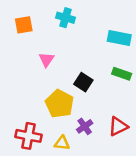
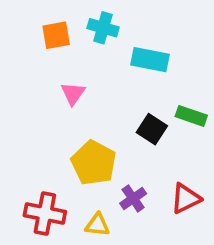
orange square: (24, 25) -> (56, 35), moved
cyan rectangle: (119, 38) -> (150, 60), moved
black square: (83, 82) -> (152, 129), moved

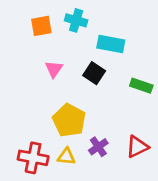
black square: (152, 129) -> (94, 73), moved
yellow triangle: (97, 225) -> (66, 156), moved

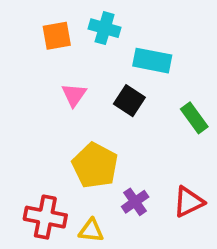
green rectangle: (141, 86) -> (194, 118), turned 35
yellow triangle: (66, 156) -> (91, 230), moved

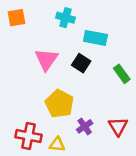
orange square: (57, 36) -> (16, 18), moved
pink triangle: (74, 95) -> (46, 59), size x1.5
red triangle: (189, 202) -> (118, 126), turned -36

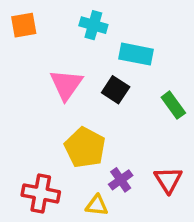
yellow triangle: (57, 144) -> (97, 205), moved

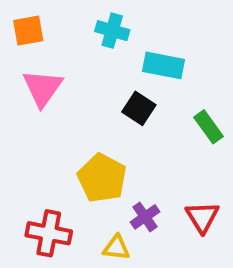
pink triangle: (66, 85) -> (43, 88), moved

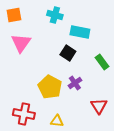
purple cross: (145, 217) -> (75, 83), moved

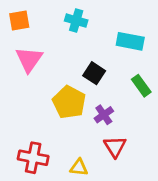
cyan rectangle: (80, 32) -> (130, 41), moved
yellow pentagon: (50, 87) -> (69, 102), moved
red triangle: (99, 106) -> (115, 147), moved

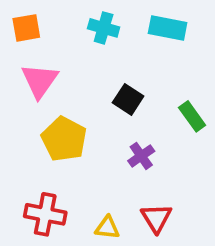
cyan rectangle: (130, 41) -> (168, 28), moved
yellow pentagon: (69, 102) -> (64, 139), moved
red triangle: (115, 147) -> (156, 218), moved

